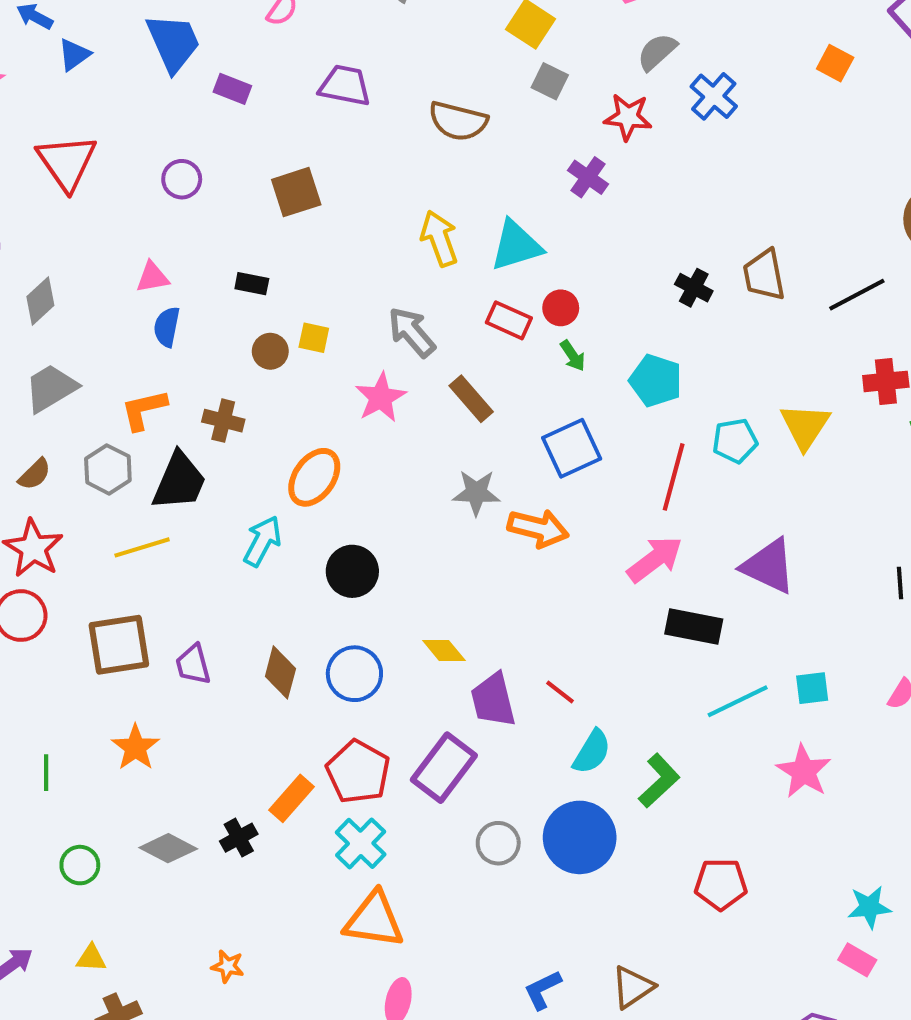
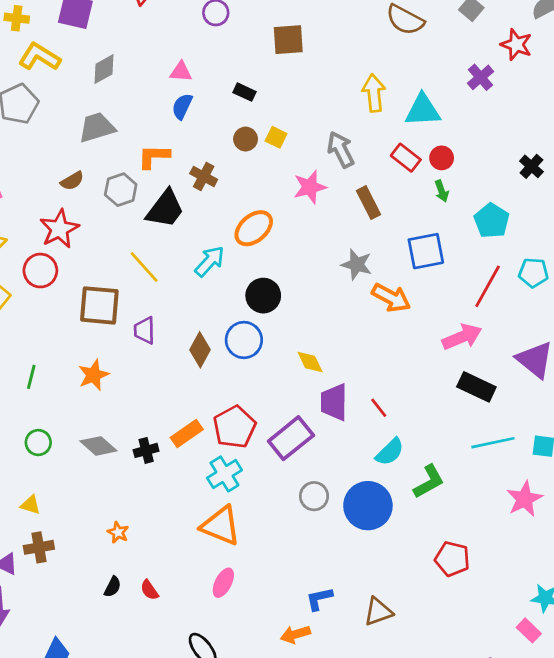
yellow line: (142, 547) -> (144, 267), moved, turned 51
blue circle: (354, 674) -> (244, 340), moved

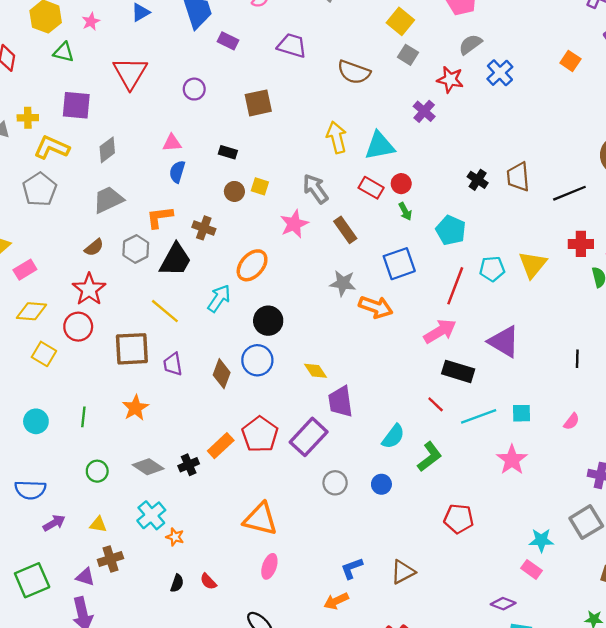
red line: (379, 408) -> (436, 404), moved
cyan cross: (224, 474) -> (151, 515), moved
blue circle: (368, 506) -> (381, 484), size x0.5

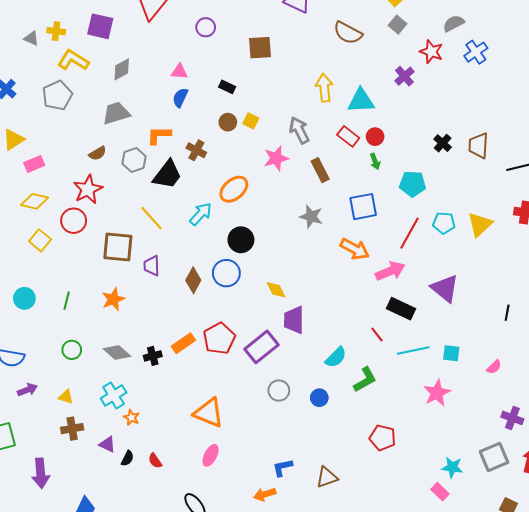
cyan pentagon: (451, 230) -> (413, 184), turned -30
orange arrow: (376, 307) -> (355, 249), moved
purple triangle: (85, 577) -> (107, 444), moved

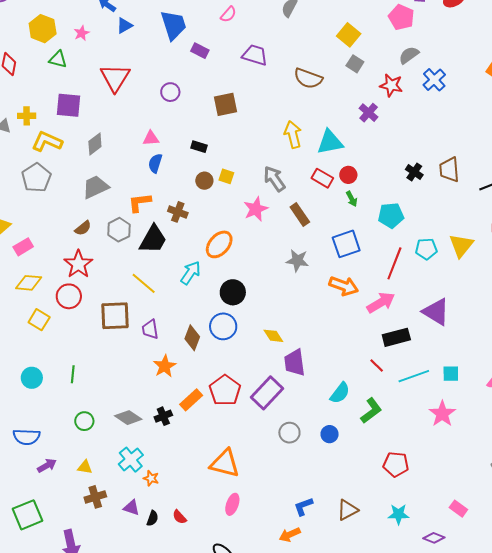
orange star: (113, 299) -> (165, 366), moved
black rectangle: (401, 309) -> (396, 337), turned -32
cyan star: (452, 467) -> (398, 514), moved

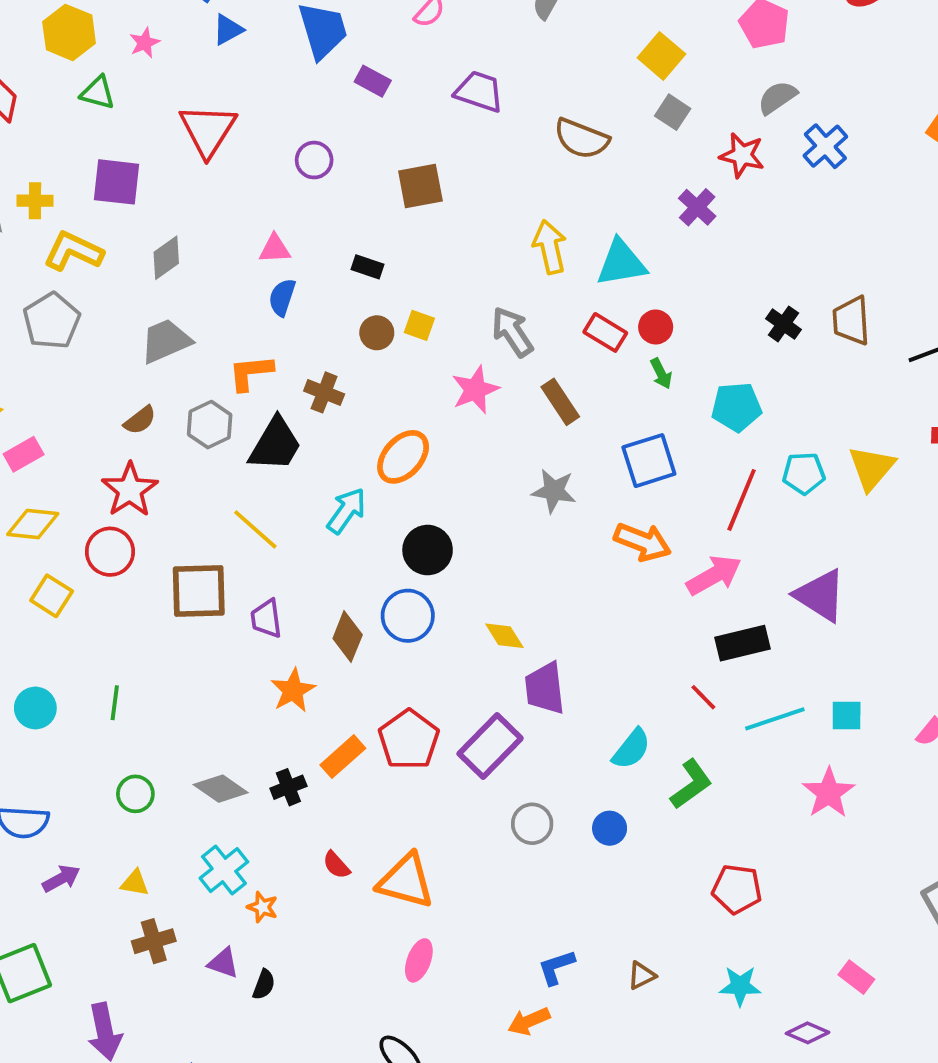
brown triangle: (347, 510) -> (641, 976), size x0.7
red semicircle: (180, 517) -> (336, 865), moved

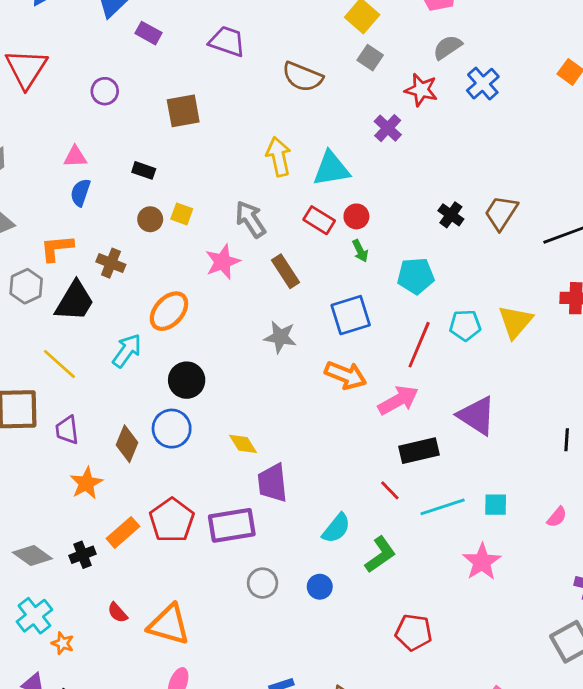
brown trapezoid: (851, 321) -> (501, 213), turned 36
purple rectangle: (490, 746) -> (232, 525), turned 36

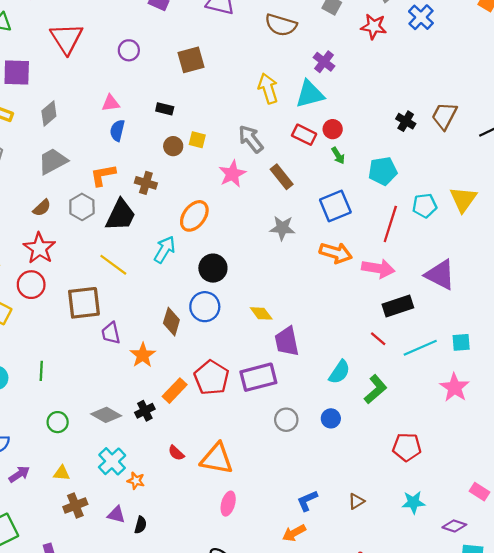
purple cross: (388, 128) -> (324, 62), moved
pink arrow: (398, 400) -> (378, 268), turned 44
purple trapezoid: (67, 430) -> (111, 333), moved

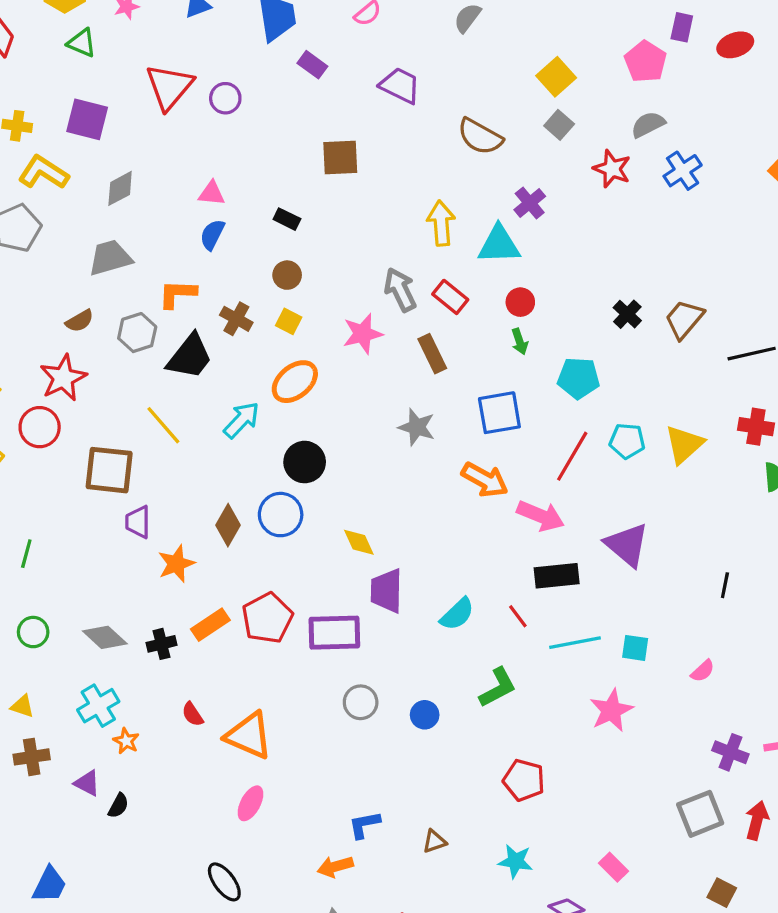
purple circle: (129, 50) -> (225, 98), moved
red rectangle: (304, 135) -> (450, 297), moved
yellow square: (197, 140) -> (289, 321), moved
cyan semicircle: (339, 372) -> (457, 614), moved

